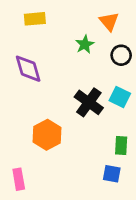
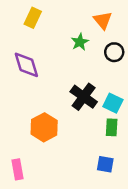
yellow rectangle: (35, 19) -> (33, 18), turned -60
cyan square: (120, 97) -> (113, 103), moved
green rectangle: (121, 146) -> (112, 127), moved

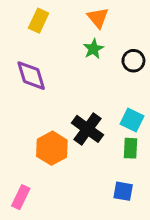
orange triangle: (103, 20) -> (98, 18), moved
black cross: (84, 97) -> (87, 129), moved
pink rectangle: (17, 169) -> (21, 197), turned 36

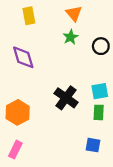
yellow rectangle: (39, 21) -> (29, 16), turned -36
cyan square: (132, 120) -> (100, 91), turned -36
orange hexagon: (52, 148) -> (18, 112), moved

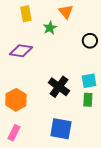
green star: (70, 37) -> (50, 28), moved
purple diamond: (23, 57) -> (21, 51), turned -65
blue square: (93, 145) -> (61, 129), moved, size x1.6

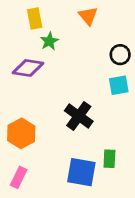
green star: (50, 28) -> (49, 41), moved
cyan square: (89, 81) -> (119, 85), moved
green rectangle: (88, 100) -> (109, 159), moved

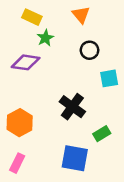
yellow rectangle: (35, 19) -> (32, 17), turned -54
black circle: (120, 55) -> (90, 50), moved
green rectangle: (109, 159) -> (102, 134), moved, turned 56

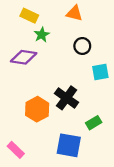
orange triangle: (81, 15) -> (74, 13), turned -36
orange hexagon: (20, 123) -> (37, 109), moved
pink rectangle: (17, 163) -> (16, 150), turned -72

